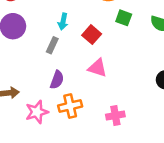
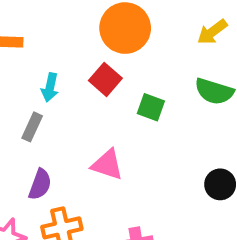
green square: (124, 18) -> (151, 107), moved
red square: (92, 35) -> (105, 79), moved

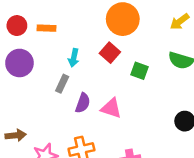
purple semicircle: (40, 184) -> (83, 103), moved

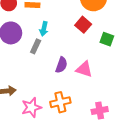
cyan arrow: (74, 58) -> (44, 29), moved
gray rectangle: (62, 84) -> (36, 46), moved

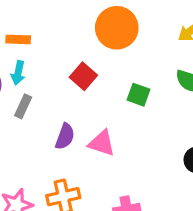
red square: (83, 25) -> (83, 76), moved
cyan arrow: (44, 29) -> (18, 73), moved

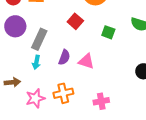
cyan arrow: (18, 73) -> (36, 62), moved
gray rectangle: (23, 106) -> (39, 39), size x1.5

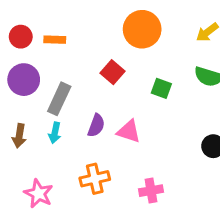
brown arrow: (12, 82) -> (19, 136), moved, turned 105
pink star: (35, 98) -> (38, 194), moved, turned -30

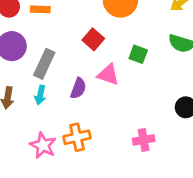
pink triangle: (129, 131) -> (108, 75), moved
pink cross: (151, 191) -> (144, 140), moved
pink star: (38, 194) -> (43, 145), moved

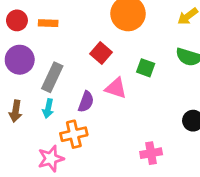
orange cross: (77, 137) -> (74, 134), moved
pink star: (43, 145) -> (51, 159), turned 30

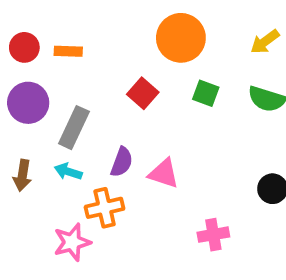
green square: (146, 68) -> (206, 93), moved
pink triangle: (116, 88) -> (164, 173), moved
cyan arrow: (48, 108) -> (68, 172), turned 96

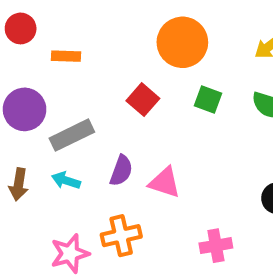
red circle: (24, 47) -> (21, 28), moved
gray rectangle: (74, 128) -> (72, 135), turned 39
orange cross: (105, 208) -> (121, 236), moved

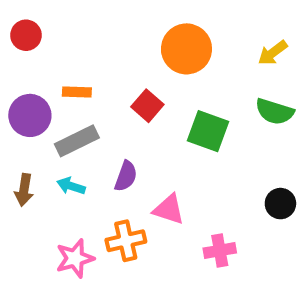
orange rectangle: (66, 56) -> (77, 92), moved
green square: (208, 100) -> (208, 131), moved, size x1.5
pink triangle: (165, 182) -> (169, 209), moved

